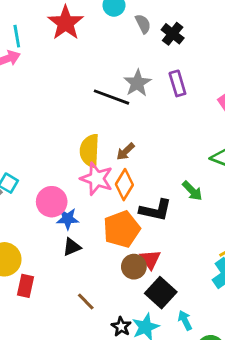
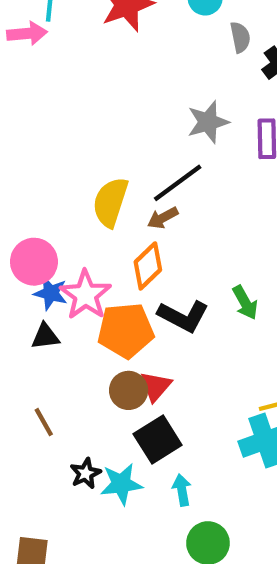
black line: (112, 97) -> (178, 183), moved, turned -72
pink star: (97, 179) -> (86, 295), moved

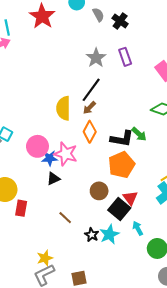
black L-shape: (183, 316) -> (122, 139), moved
orange pentagon: (126, 330) -> (121, 165), moved
red triangle: (156, 386) -> (130, 198), moved

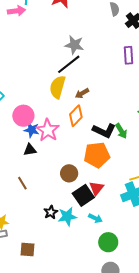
gray star: (96, 58) -> (74, 45), moved, turned 30
black line: (91, 90) -> (69, 64), moved
brown line: (65, 218) -> (22, 183), moved
cyan arrow: (138, 228) -> (95, 218), turned 128

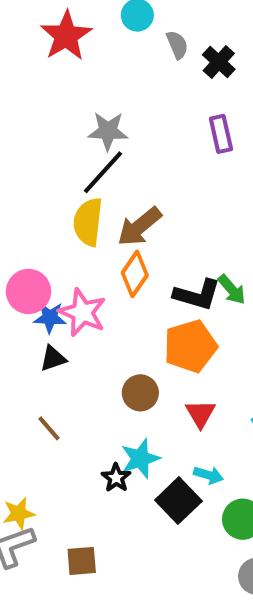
brown arrow: (82, 93) -> (140, 227), size x1.6
black square: (83, 195) -> (178, 501), moved
cyan star: (67, 217) -> (140, 459), moved

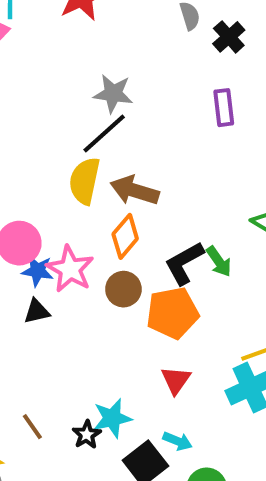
brown arrow: (140, 227) -> (135, 190), turned 51
black L-shape: (197, 295) -> (184, 263), turned 129
brown circle: (140, 393) -> (123, 289), moved
brown line: (49, 428) -> (32, 427), moved

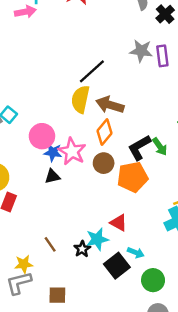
gray star: (113, 94) -> (141, 51), moved
red triangle: (176, 380) -> (119, 223), moved, turned -36

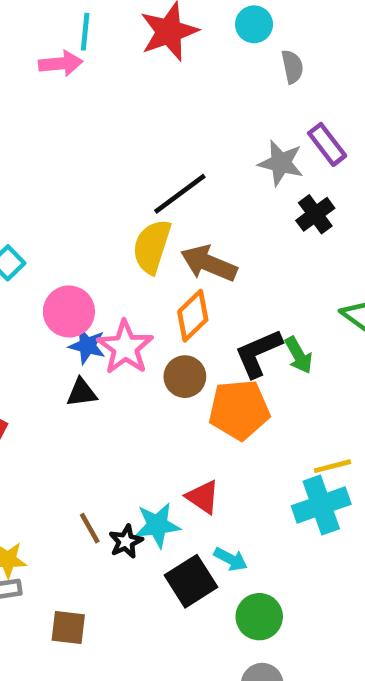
black cross: (165, 14) -> (315, 214), moved
purple rectangle: (162, 56) -> (327, 144), moved, turned -36
brown line: (50, 244) -> (90, 528), moved

